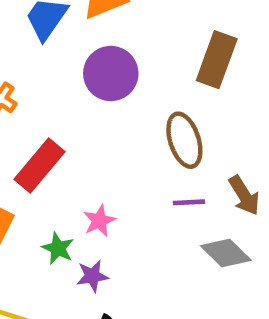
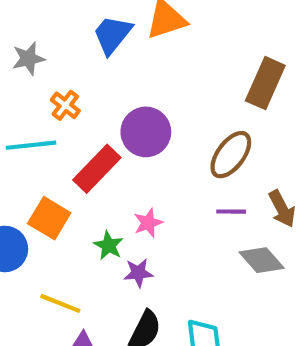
purple circle: (111, 73) -> (146, 132), moved
brown ellipse: (184, 140) -> (231, 155), turned 51

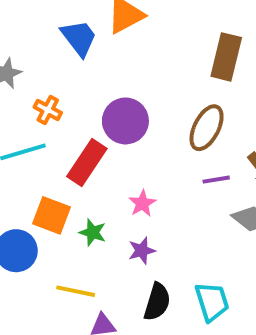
blue trapezoid: (112, 35) -> (79, 38), turned 114
green star: (109, 245) -> (93, 232), moved

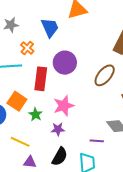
blue trapezoid: (79, 38) -> (50, 28), moved
red rectangle: (87, 162) -> (41, 79), turned -40
purple line: (216, 180) -> (97, 141), moved
pink star: (142, 203) -> (64, 106), size x1.5

